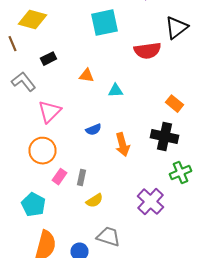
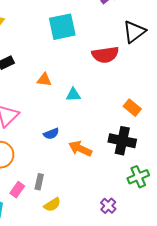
orange arrow: (122, 145) -> (80, 149), turned 130
pink rectangle: (60, 177) -> (17, 190), moved
purple cross: (150, 202) -> (108, 206), size x0.6

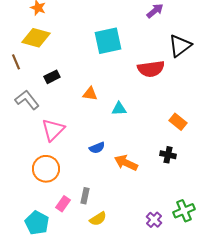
black cross: (122, 141) -> (168, 155), size x0.6
green cross: (138, 177) -> (184, 211), moved

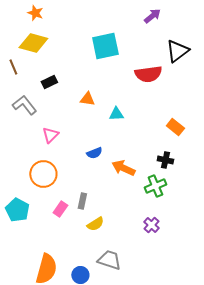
pink triangle: (53, 130) -> (50, 135), size x0.7
green cross: (184, 211) -> (155, 186), moved
cyan pentagon: (37, 223) -> (17, 210), moved

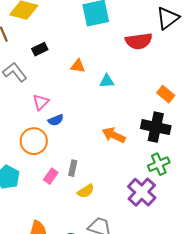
blue semicircle: (94, 153) -> (56, 120), moved
black cross: (165, 160) -> (156, 127), size x1.8
green cross: (155, 186) -> (159, 164), moved
purple cross: (151, 225) -> (142, 192), size x1.8

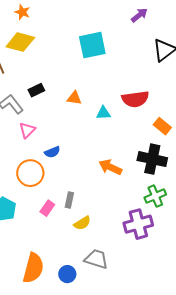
red semicircle: (139, 41) -> (135, 99), moved
black rectangle: (40, 49) -> (36, 90), moved
pink triangle: (41, 102) -> (27, 130), moved
purple cross: (142, 192) -> (138, 224), turned 32

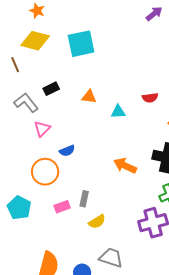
cyan square: (92, 45) -> (81, 44), moved
red semicircle: (135, 99) -> (150, 98), size x0.6
pink rectangle: (47, 208) -> (62, 207), turned 35

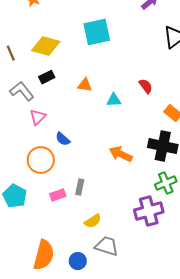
yellow diamond: (35, 41) -> (46, 46), moved
cyan square: (81, 44) -> (97, 32), moved
red semicircle: (150, 98) -> (146, 86), turned -119
blue semicircle: (67, 151) -> (63, 139), turned 63
yellow semicircle: (97, 222) -> (93, 221), moved

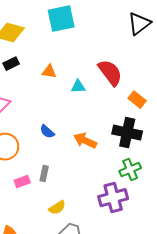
red semicircle: (146, 86) -> (110, 73), size x1.8
blue semicircle: (63, 139) -> (47, 132), moved

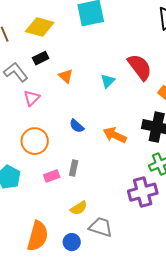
orange triangle: (49, 72) -> (66, 76), moved, turned 35
cyan triangle: (78, 87) -> (108, 81), turned -42
yellow semicircle: (57, 208) -> (79, 208), moved

